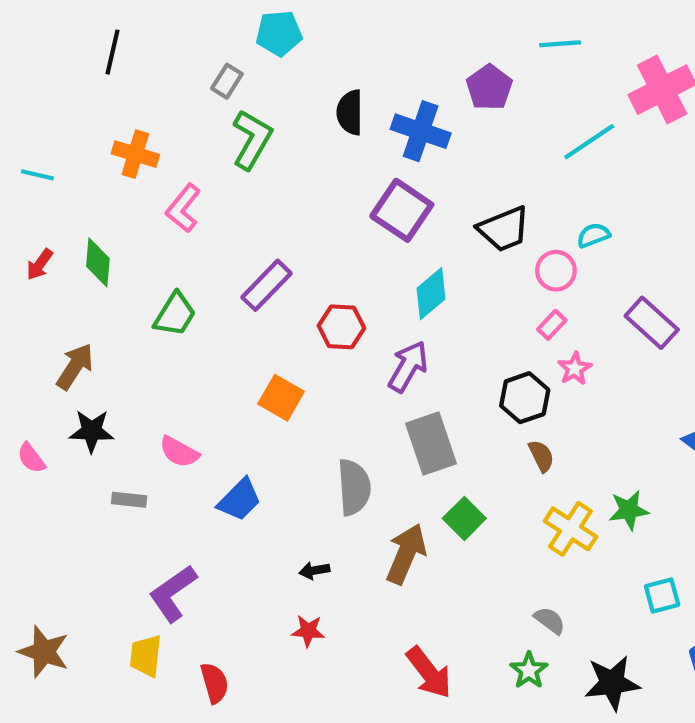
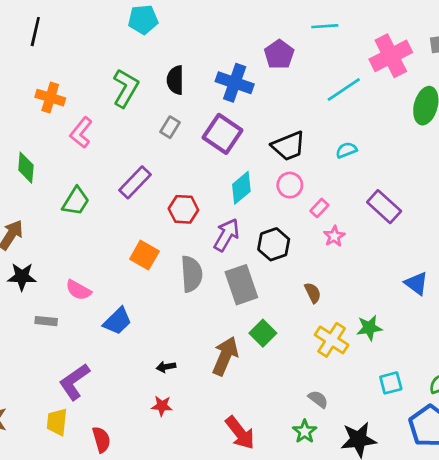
gray rectangle: (227, 81) -> (170, 127), moved
black semicircle: (350, 112) -> (175, 80), moved
pink circle: (556, 271) -> (290, 185), moved
black hexagon: (525, 398) -> (274, 244), moved
gray semicircle: (354, 487) -> (192, 274), moved

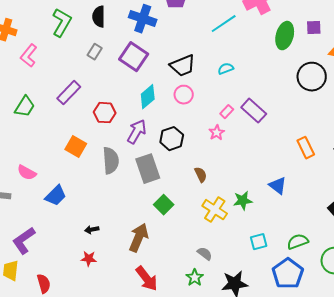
pink rectangle: (319, 208) -> (227, 112), moved
blue triangle: (416, 283) -> (278, 186), moved
brown arrow: (225, 356) -> (139, 238), moved

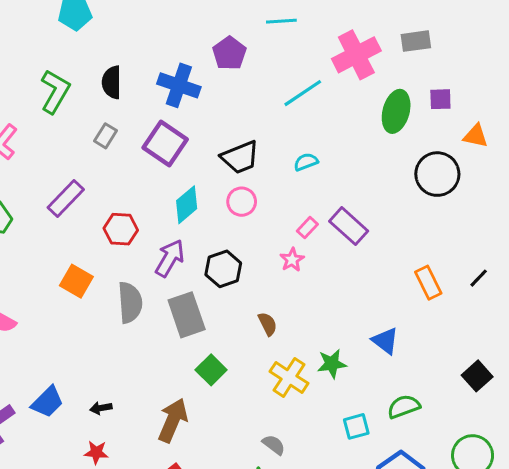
blue trapezoid: (56, 196) -> (47, 402), moved
green semicircle: (298, 242) -> (404, 407), moved

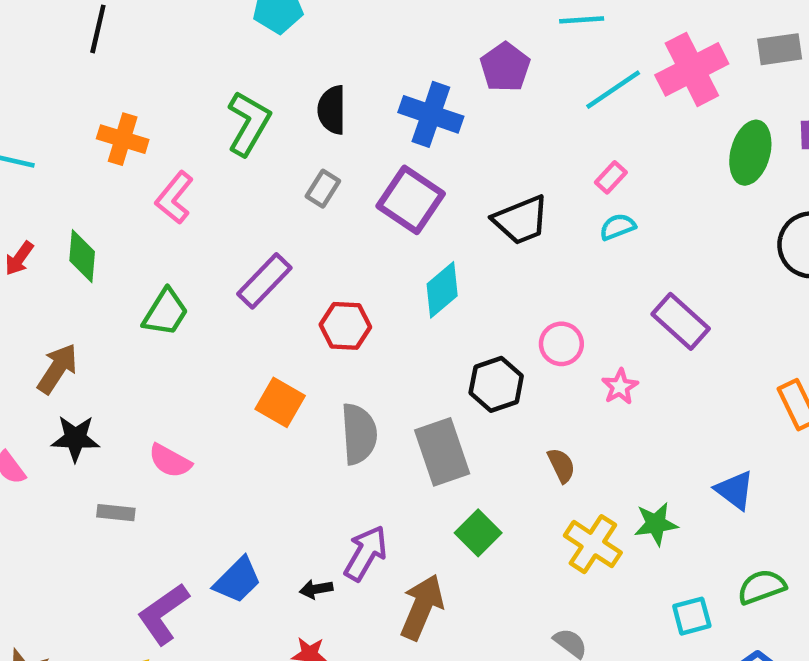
cyan line: (303, 93) -> (613, 90), moved
pink circle: (242, 202) -> (561, 344), moved
pink rectangle: (307, 228) -> (611, 177), moved
purple arrow: (170, 258) -> (366, 553), moved
pink star: (292, 260) -> (620, 387), moved

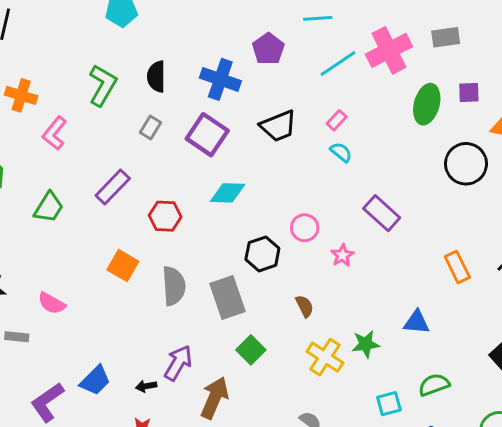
black trapezoid: (521, 220) -> (278, 126), moved
cyan semicircle: (618, 227) -> (341, 152), turned 60
cyan diamond: (442, 290) -> (228, 193), turned 42
blue triangle: (735, 490) -> (417, 322), turned -32

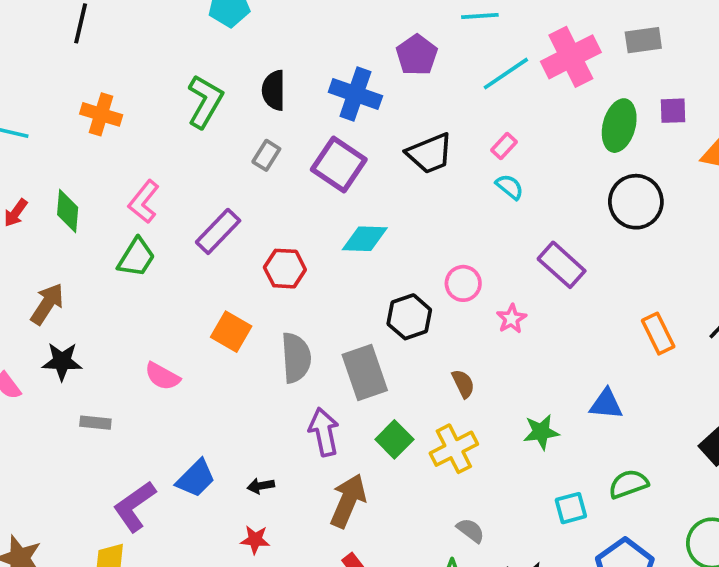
pink L-shape: (55, 133) -> (144, 202), moved
black circle: (466, 164) -> (636, 202), moved
pink semicircle: (52, 303) -> (162, 376), moved
yellow cross: (325, 357) -> (454, 449), moved, turned 30
purple arrow: (178, 363) -> (324, 432), moved, turned -42

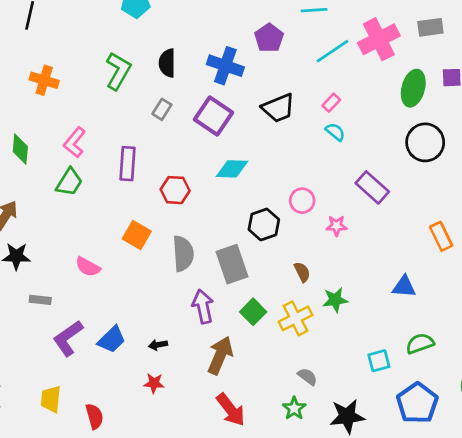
purple rectangle: (218, 231) -> (128, 164), turned -40
pink star: (511, 319) -> (337, 226), turned 30
green star: (541, 432) -> (335, 300), moved
purple L-shape: (134, 506) -> (68, 338), moved

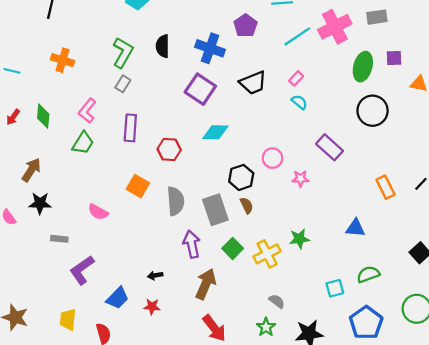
gray rectangle: (162, 109) -> (123, 84), moved
brown semicircle: (302, 272) -> (247, 205), moved
blue trapezoid: (112, 340) -> (117, 298), moved

